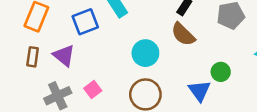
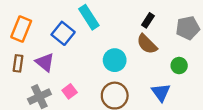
blue square: (85, 22) -> (63, 33), turned -30
green circle: (221, 72) -> (179, 66), moved

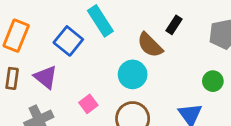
brown semicircle: (147, 44) -> (150, 45), moved
pink square: (70, 91) -> (88, 104), moved

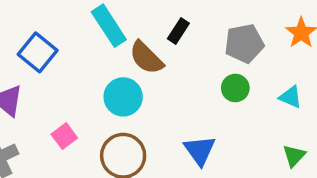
cyan rectangle: (100, 21) -> (109, 26), moved
green circle: (213, 81) -> (235, 88), moved

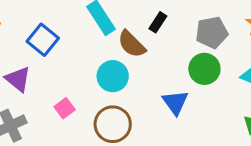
green circle: (235, 88) -> (204, 69), size x1.4
blue triangle: (200, 150) -> (175, 102), moved

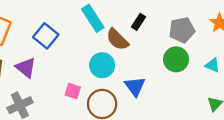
blue triangle: (175, 102) -> (135, 86), moved
pink square: (65, 108) -> (73, 91), moved, turned -35

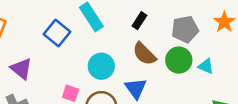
blue square: (46, 36) -> (57, 33), moved
brown semicircle: (117, 39) -> (144, 54), moved
cyan triangle: (212, 65) -> (206, 66), moved

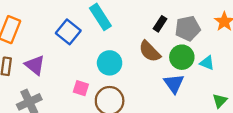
black rectangle: (139, 21) -> (160, 24), moved
blue triangle: (136, 88) -> (174, 84), moved

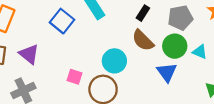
black rectangle: (160, 24) -> (143, 13), moved
cyan circle: (110, 63) -> (114, 61), moved

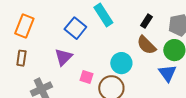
purple triangle: (29, 54) -> (63, 57), moved, turned 36

